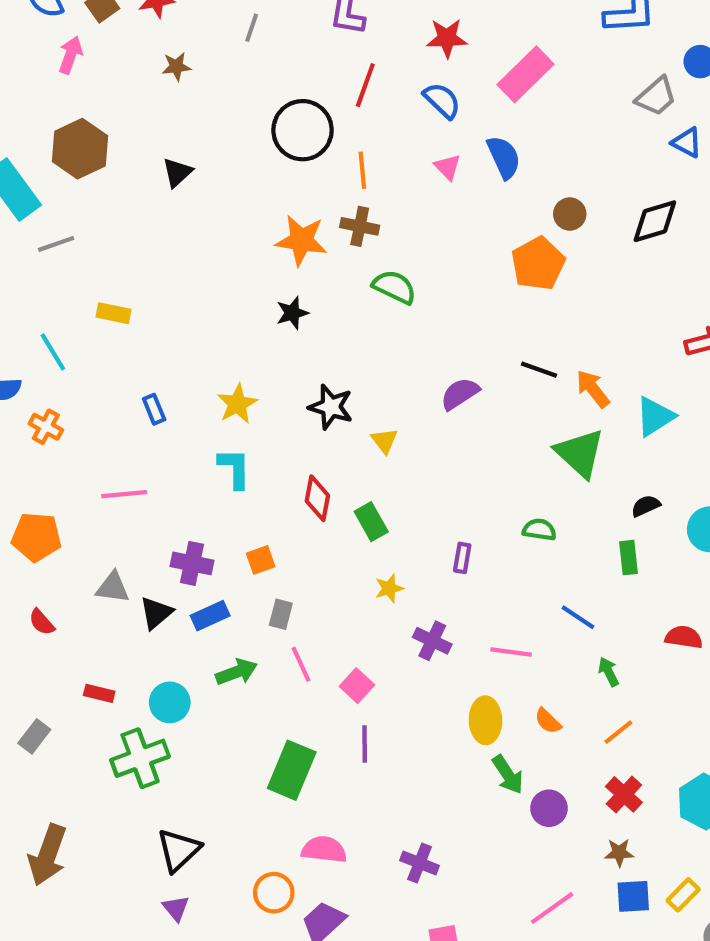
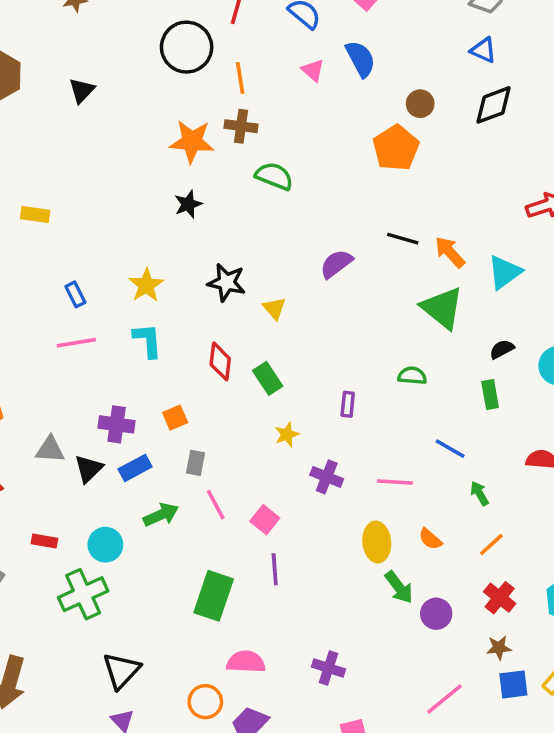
blue triangle: (687, 143) -> (483, 50), moved
pink line: (124, 494) -> (76, 343), moved

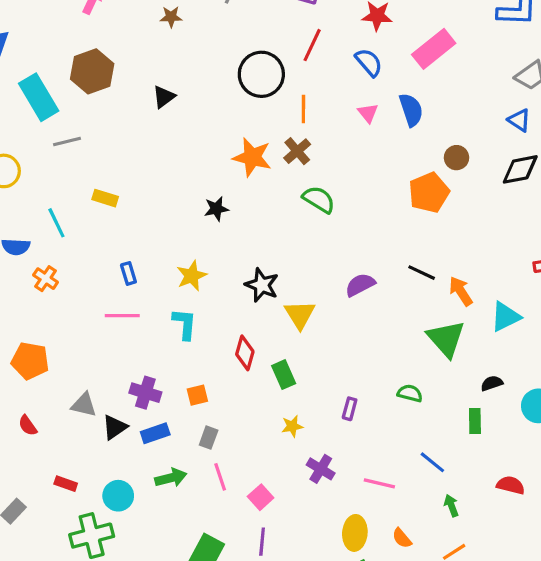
brown cross: (241, 126) -> (297, 151), turned 32
black star: (188, 204) -> (216, 209), moved
yellow triangle: (274, 308) -> (300, 315), size x1.5

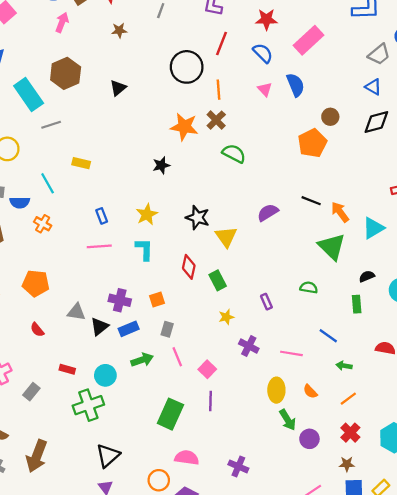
purple rectangle: (350, 409) -> (266, 302), turned -35
green arrow: (451, 506) -> (344, 366), turned -56

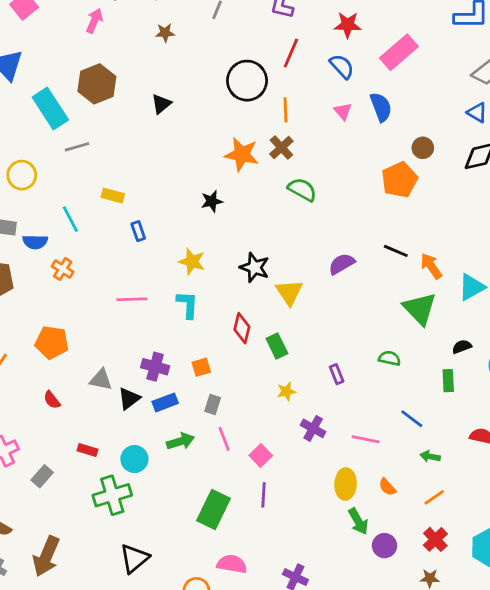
yellow star: (147, 214) -> (192, 262), turned -30
blue rectangle: (102, 216) -> (138, 231), moved

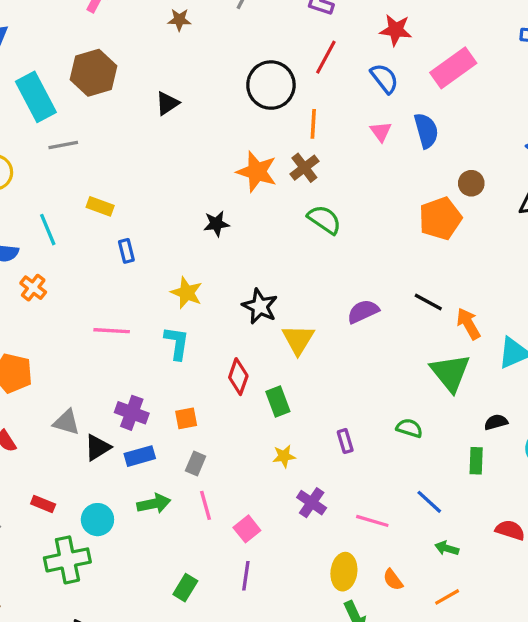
green rectangle: (213, 510) -> (185, 588), size x0.6

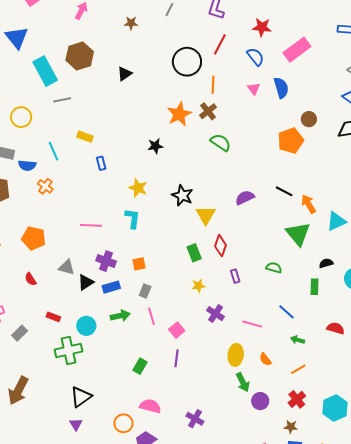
orange star: (257, 172) -> (179, 114), turned 30
pink line: (112, 331) -> (91, 225), moved
red diamond: (238, 377) -> (220, 246), moved

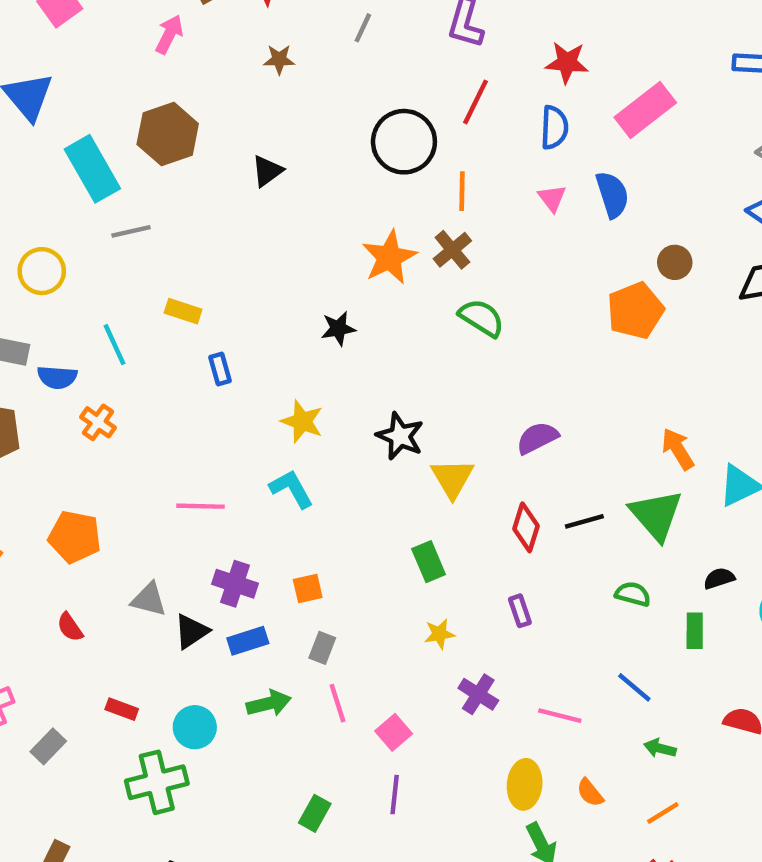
blue semicircle: (255, 57) -> (554, 127), turned 42
black line: (284, 191) -> (584, 521), moved, turned -42
cyan L-shape: (133, 218) -> (291, 489), turned -35
red diamond: (220, 246) -> (526, 527), moved
green semicircle: (274, 268) -> (633, 594), moved

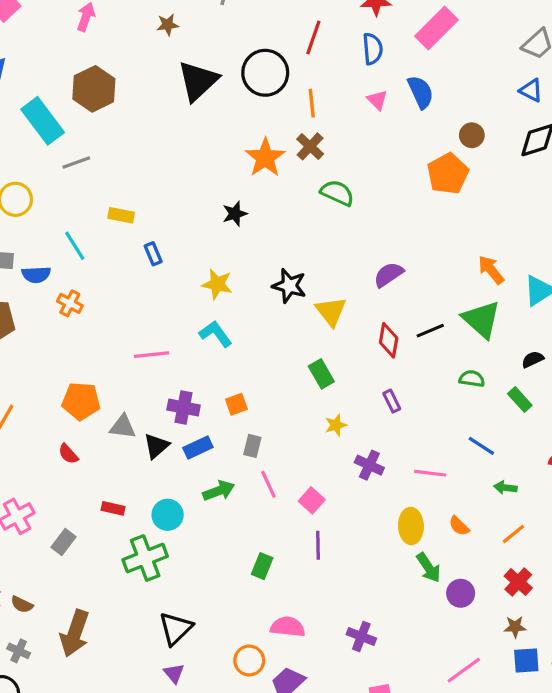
black triangle: (267, 171) -> (198, 81), moved, size x1.8
orange pentagon: (75, 537) -> (81, 401), moved
green rectangle: (695, 631) -> (520, 399), turned -35

